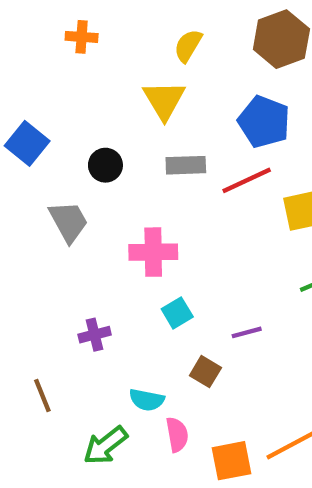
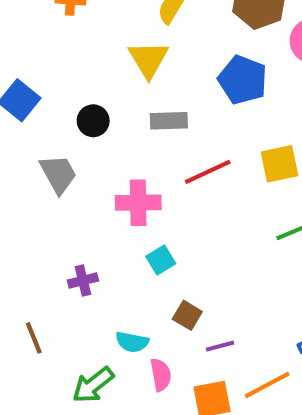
red line: (247, 180) -> (208, 172), moved
purple line: (247, 332) -> (220, 346), moved

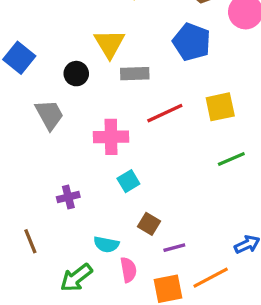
yellow triangle: (148, 59) -> (109, 44), moved

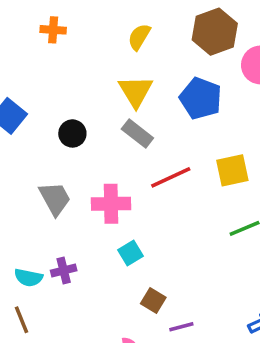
yellow triangle: (109, 44) -> (136, 91), moved
gray rectangle: (135, 74) -> (137, 133), turned 40
gray trapezoid: (49, 115) -> (55, 199), moved
cyan semicircle: (106, 244) -> (29, 278), moved

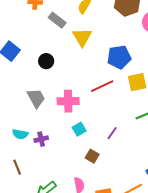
blue pentagon: (201, 98) -> (119, 57), moved, turned -30
gray rectangle: (137, 133) -> (57, 20), moved
cyan semicircle: (29, 278) -> (20, 134), moved
purple line: (181, 327) -> (112, 133), moved, turned -40

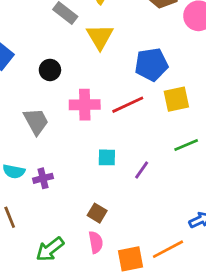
pink cross: (68, 101) -> (85, 105), moved
cyan square: (79, 129) -> (107, 157), moved, turned 32
brown square: (92, 156) -> (97, 213), moved

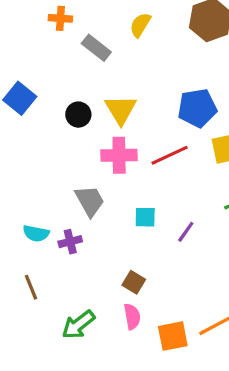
yellow triangle: (100, 37) -> (121, 110), moved
gray trapezoid: (36, 121) -> (90, 201), moved

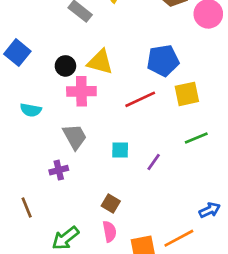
yellow triangle: (121, 110) -> (100, 62), turned -44
pink cross: (119, 155) -> (81, 91), moved
cyan semicircle: (36, 233) -> (31, 110), moved

